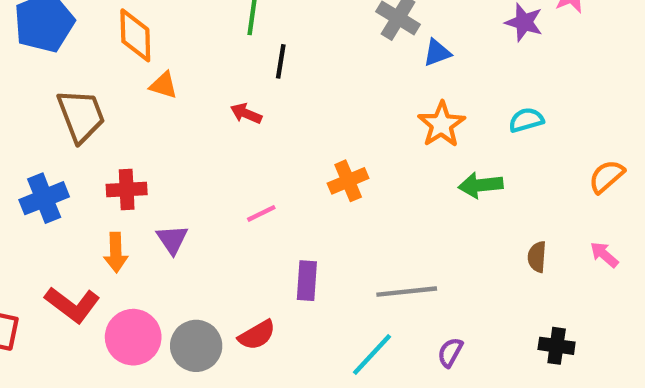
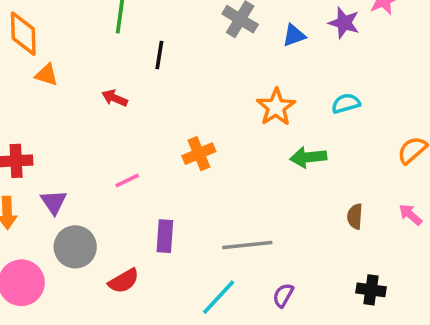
blue triangle: (437, 53) -> (294, 35), moved
black line: (281, 61) -> (159, 55), moved
gray circle: (196, 346) -> (75, 247), moved

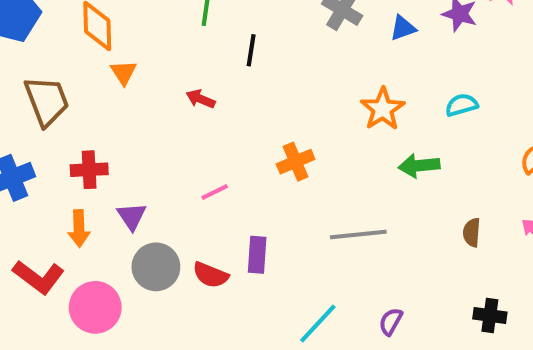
orange triangle: (47, 75) -> (124, 73), turned 40
gray line: (247, 245) -> (358, 234), moved
red semicircle: (124, 281) -> (211, 275), moved, turned 52

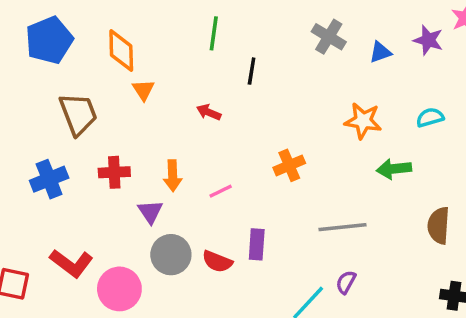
orange star: (383, 109) -> (363, 121), turned -30
orange arrow: (79, 228) -> (173, 176), moved
brown semicircle: (472, 232) -> (439, 225), size x1.5
purple semicircle: (391, 322) -> (346, 282), moved

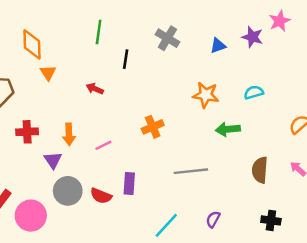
gray cross: (329, 37) -> (167, 38), moved
purple semicircle: (346, 282) -> (213, 219), moved

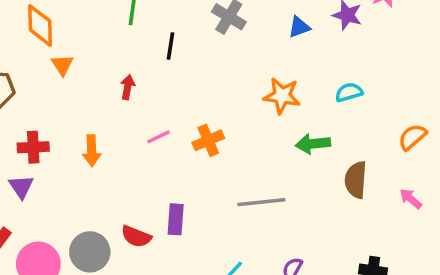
red arrow: (95, 89) -> (128, 87), turned 77
pink line: (103, 145) -> (158, 137), moved
purple triangle: (53, 160) -> (21, 187), moved
brown semicircle: (260, 170) -> (356, 180), moved
gray circle: (68, 191) -> (90, 252), moved

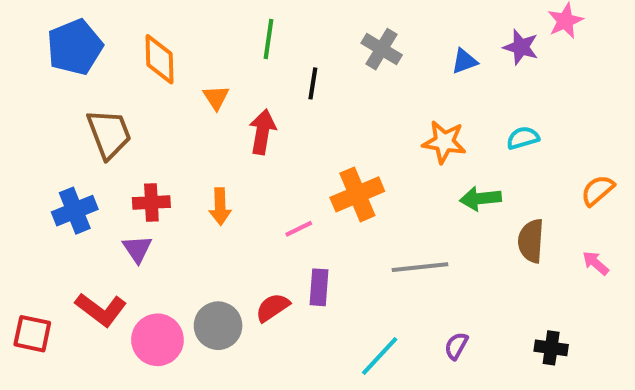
orange triangle: (62, 65) -> (216, 98), moved
red arrow: (128, 87) -> (262, 132), size x1.5
pink line: (158, 137) -> (299, 229), moved
orange cross: (208, 140) -> (357, 194), size x1.4
red semicircle: (136, 236) -> (273, 307), turned 124

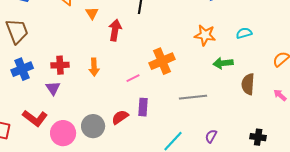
brown trapezoid: (109, 134) -> (17, 31), moved

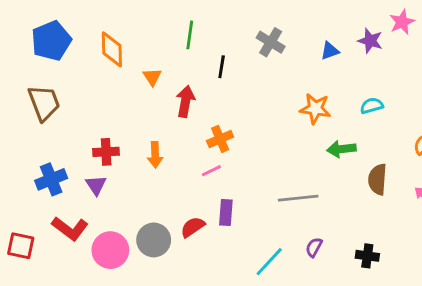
orange cross: (162, 61) -> (220, 139), moved, size x0.7
blue cross: (22, 69) -> (51, 179), moved
purple semicircle: (211, 136) -> (314, 247), moved
black cross: (258, 137) -> (367, 256), moved

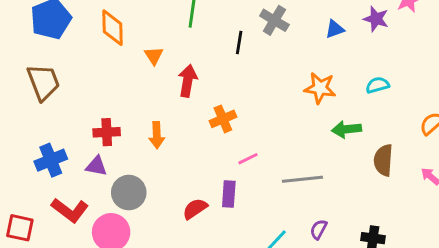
black line: (222, 67) -> (239, 42), moved
pink line: (211, 171) -> (248, 159), moved
purple triangle: (96, 185) -> (96, 166), turned -45
gray circle: (154, 240) -> (129, 193), moved

